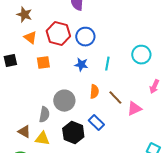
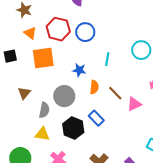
orange square: (43, 63) -> (43, 58), size x1.6
blue star: (81, 65) -> (79, 70), moved
brown triangle: (24, 132) -> (24, 93), moved, turned 40

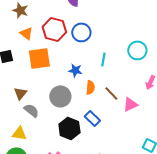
gray semicircle: (44, 110) -> (31, 110), moved, turned -63
yellow triangle: (42, 134) -> (19, 133), moved

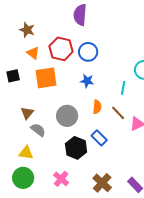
cyan line: (103, 59) -> (123, 88), moved
blue star: (75, 70) -> (87, 81), moved

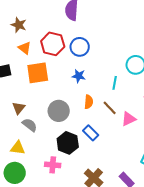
pink cross: (61, 179) -> (53, 165), moved, turned -35

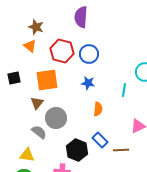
brown star: (19, 25) -> (36, 27), moved
orange triangle: (25, 48) -> (30, 46), moved
brown triangle: (19, 108) -> (37, 103), moved
brown line: (110, 108) -> (121, 150), moved, turned -49
gray circle: (59, 111) -> (56, 118), moved

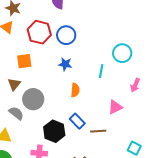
orange square: (47, 80) -> (24, 61), size x0.7

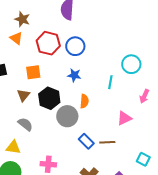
gray circle: (33, 99) -> (67, 116), moved
blue rectangle: (77, 121) -> (86, 141), moved
black hexagon: (54, 131) -> (49, 98), moved

